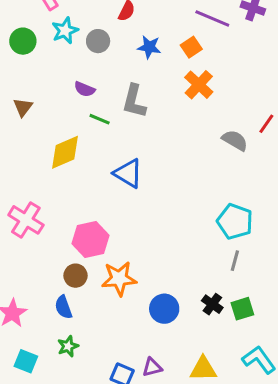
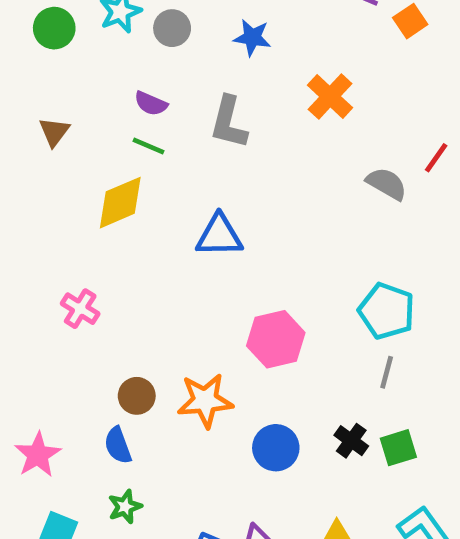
orange square: (191, 47) -> (410, 21), moved
green line: (100, 119) -> (149, 146), moved
blue triangle: (128, 173) -> (219, 236), turned -32
pink cross: (26, 220) -> (80, 309), moved, size x0.7
pink hexagon: (91, 240) -> (276, 339), moved

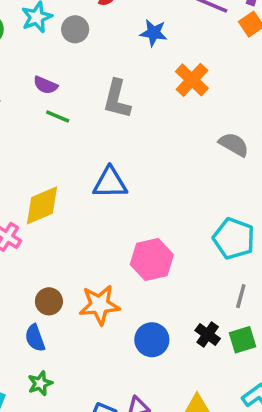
blue star: (252, 38) -> (154, 33), moved
purple semicircle: (151, 104) -> (45, 85), moved
yellow diamond: (120, 203) -> (42, 205), moved
gray line: (387, 372) -> (241, 296), moved

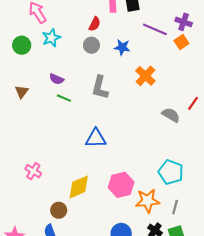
gray circle: (75, 29) -> (91, 45), moved
yellow diamond: (42, 205) -> (79, 187), moved
orange star: (100, 305) -> (148, 201), moved

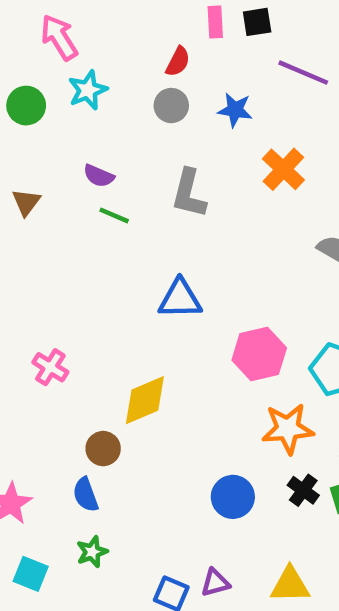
pink hexagon: (121, 185) -> (259, 354), moved

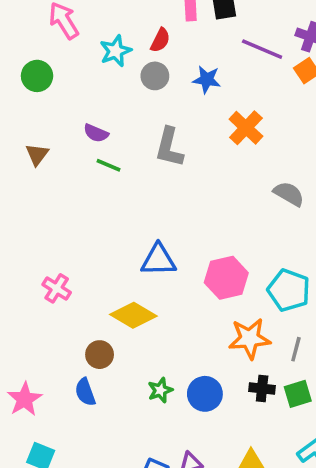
cyan star: (88, 90) -> (116, 51), moved
blue triangle: (180, 299) -> (158, 260), moved
yellow diamond: (145, 400) -> (133, 315), turned 54
black cross: (303, 490) -> (262, 388), turned -30
green star: (92, 552) -> (160, 390), moved

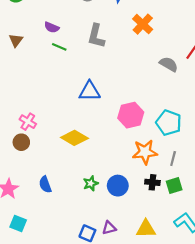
blue triangle: (158, 260) -> (90, 91), moved
brown circle: (100, 355) -> (21, 142), moved

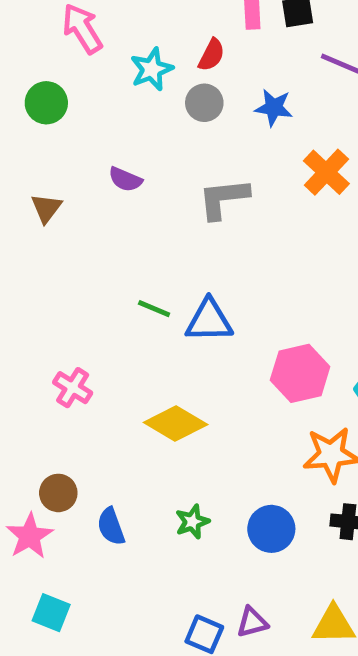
gray L-shape: (96, 36) -> (223, 199), turned 70
green line: (59, 47) -> (154, 309), moved
brown circle: (21, 142) -> (58, 493), moved
green star: (91, 183) -> (192, 522), moved

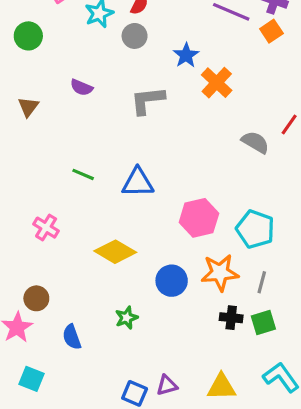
blue star: (274, 108) -> (186, 55), moved, turned 30
green line: (154, 309) -> (83, 174), moved
blue semicircle: (111, 526) -> (72, 337), moved
blue circle: (271, 529) -> (172, 281), moved

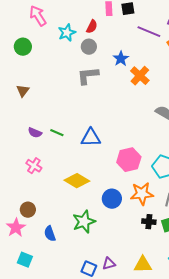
purple semicircle: (81, 87) -> (35, 133), moved
gray L-shape: (147, 100) -> (88, 76), moved
green star: (127, 318) -> (84, 222), size x1.6

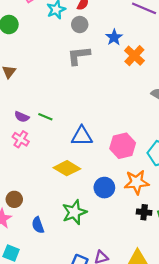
blue triangle: (91, 138) -> (82, 136), moved
pink cross: (34, 166) -> (21, 139), moved

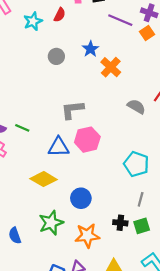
gray circle: (80, 25) -> (56, 56), moved
gray L-shape: (79, 56) -> (72, 110), moved
pink hexagon: (123, 146) -> (87, 140), moved
orange star: (137, 182) -> (87, 236), moved

